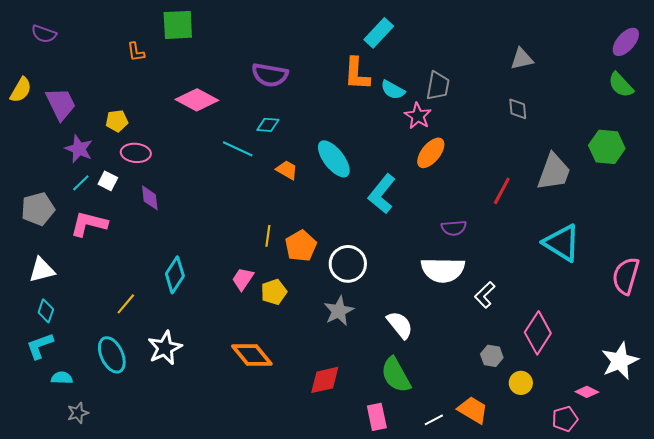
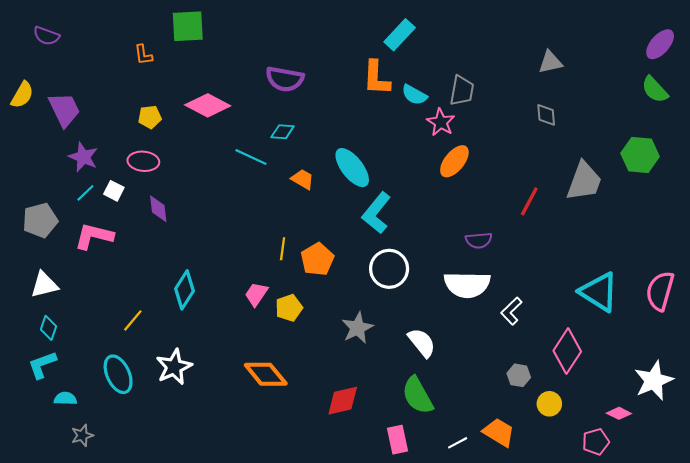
yellow pentagon: (117, 121) -> (150, 117), moved
cyan L-shape: (382, 194) -> (376, 213), moved
cyan triangle: (562, 243) -> (599, 292), moved
white circle: (348, 264) -> (389, 269), moved

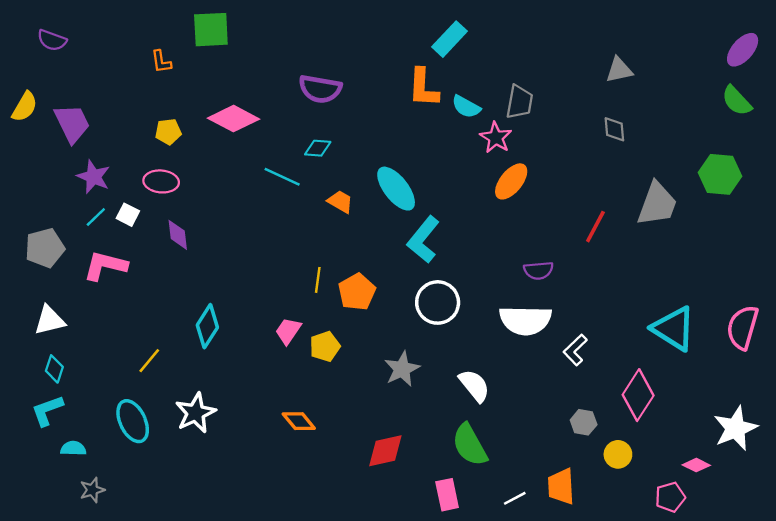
orange diamond: (266, 374) -> (299, 421), size x0.7
orange trapezoid: (499, 432) -> (561, 486), turned -124

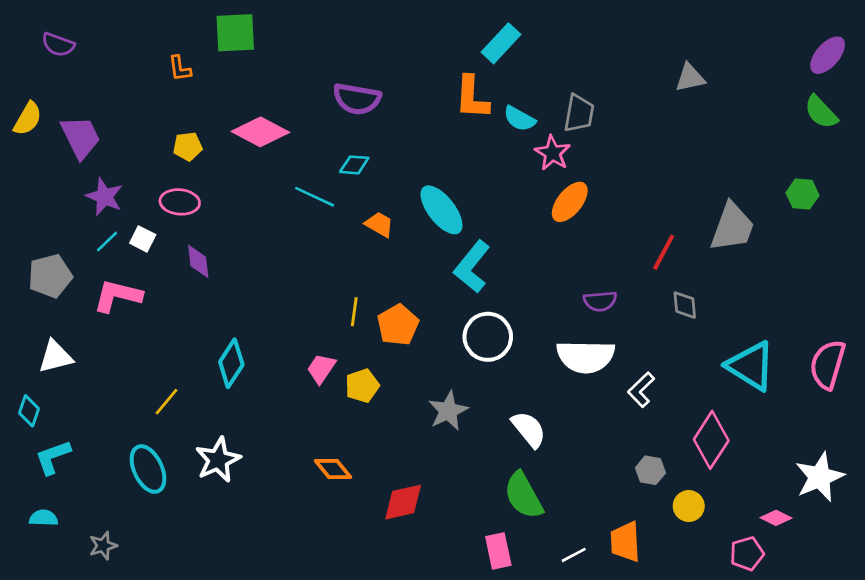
gray diamond: (614, 129) -> (685, 305), moved
green hexagon: (720, 174) -> (802, 194), size x0.7
cyan diamond: (54, 369) -> (29, 411), moved
cyan semicircle: (73, 448) -> (44, 518), moved
red diamond: (385, 451) -> (403, 502), moved

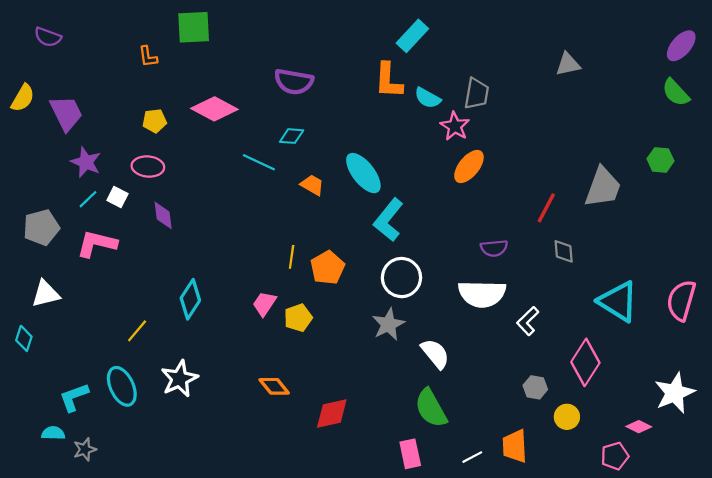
gray star: (448, 411) -> (388, 324), moved
cyan L-shape: (53, 457) -> (74, 397), moved
cyan semicircle: (44, 518) -> (53, 433), moved

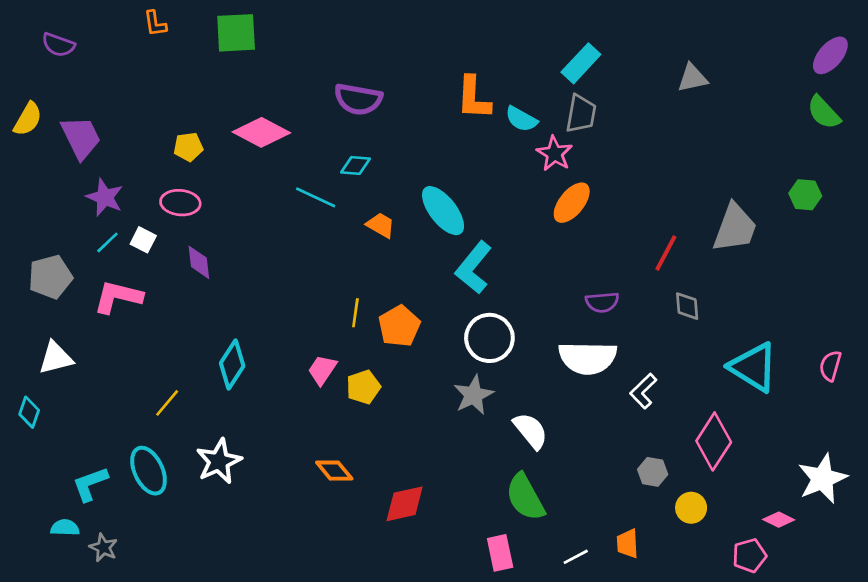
cyan rectangle: (412, 36) -> (581, 63), moved
orange L-shape: (148, 57) -> (155, 24), moved
pink semicircle: (681, 300) -> (830, 366), size x0.6
orange trapezoid: (515, 446) -> (627, 544), size x0.7
gray star: (85, 449) -> (103, 548), turned -30

